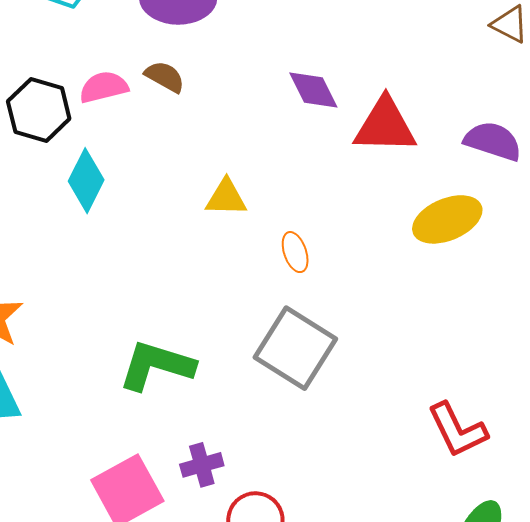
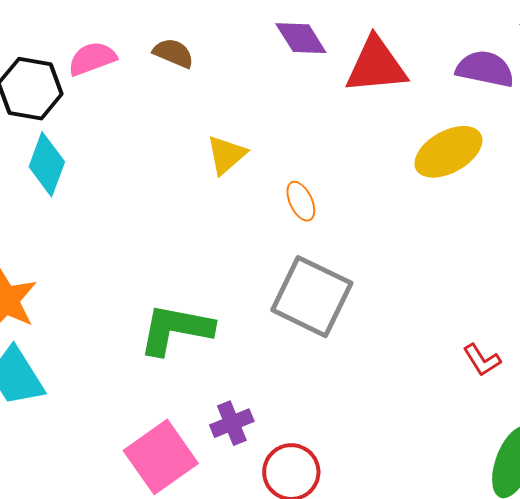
brown semicircle: (165, 77) -> (173, 53), moved
cyan diamond: (86, 181) -> (47, 164), moved
yellow triangle: (226, 198) -> (226, 155), turned -36
red L-shape: (457, 430) -> (482, 360), size x0.6

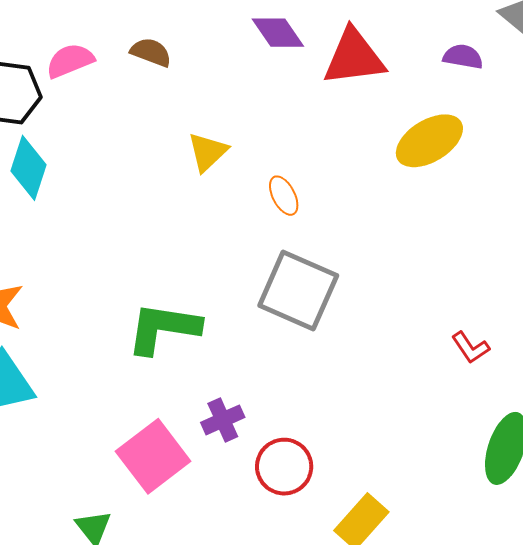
purple semicircle: (485, 69) -> (463, 57), size x0.7

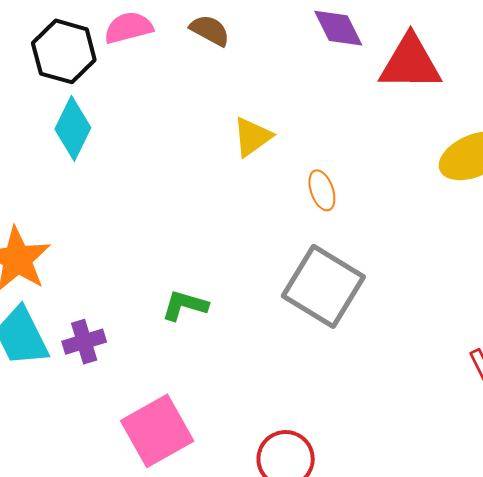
green L-shape: (163, 328) -> (185, 305), size x0.6
purple cross: (223, 420) -> (84, 342), moved

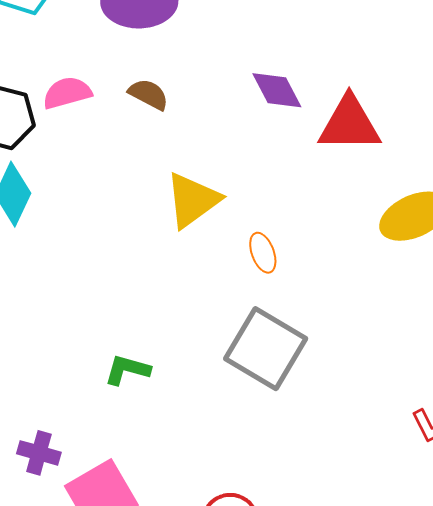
yellow triangle: (252, 137) -> (192, 200), size x1.4
purple cross: (84, 342) -> (39, 453), moved, turned 33

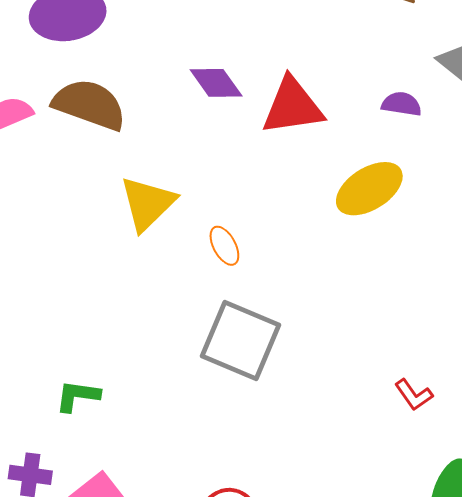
brown semicircle: (149, 94) -> (89, 105), size x1.8
green L-shape: (127, 370) -> (78, 396), moved

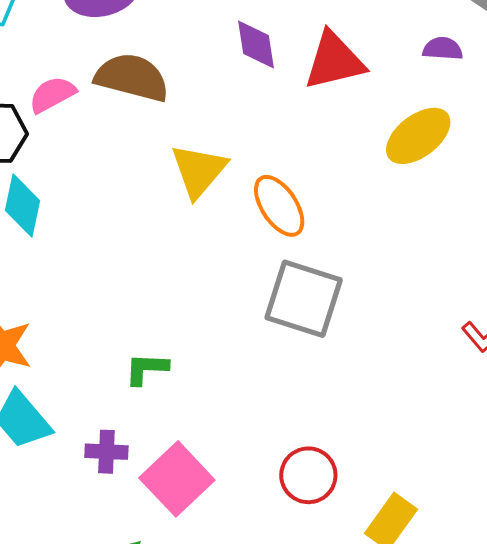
purple diamond: (216, 83) -> (256, 44), turned 32
orange ellipse: (224, 246) -> (279, 206), size x1.6

